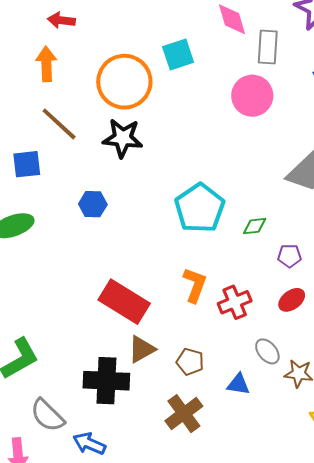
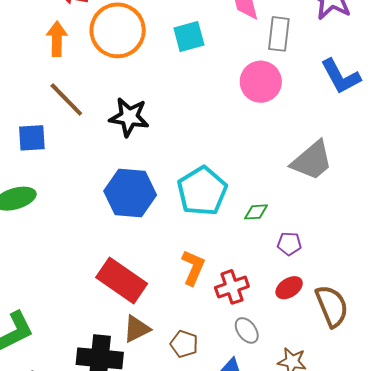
orange circle: (124, 82) -> (118, 30), moved
blue hexagon: (93, 204) -> (130, 193), moved, size x1.8
gray ellipse: (267, 351) -> (247, 330), moved

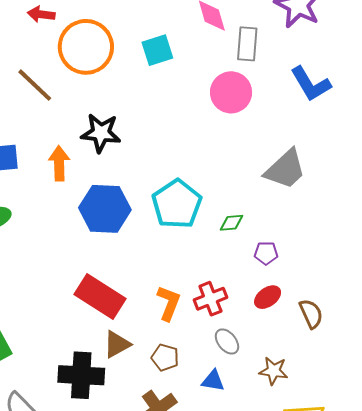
orange arrow: (57, 39) -> (59, 163), moved
brown line: (66, 99) -> (35, 85), moved
orange L-shape: (193, 268) -> (169, 303), moved
brown semicircle: (332, 306) -> (311, 314), size x0.7

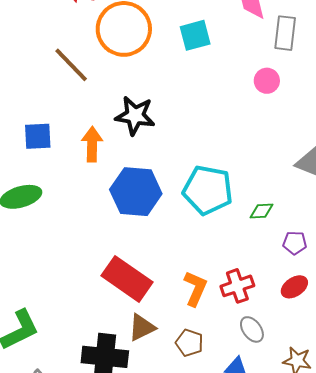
pink circle: (231, 92) -> (267, 81), size x0.6
cyan pentagon: (177, 204) -> (208, 190), turned -30

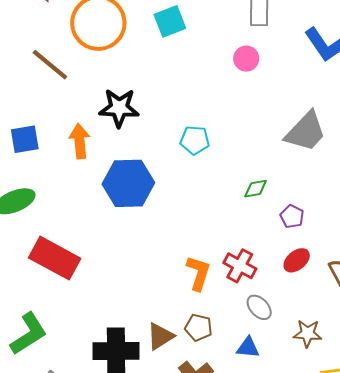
cyan pentagon: (208, 190) -> (195, 140), moved, size x0.6
purple pentagon: (295, 243) -> (292, 216), turned 30
red rectangle: (127, 279) -> (55, 258), moved
red cross: (237, 286) -> (240, 266), turned -36
brown triangle: (142, 327) -> (160, 336), moved

